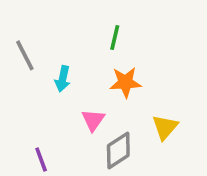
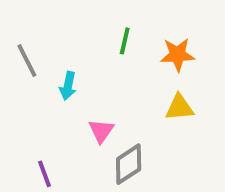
orange star: (125, 82) -> (177, 55), moved
yellow triangle: (165, 127) -> (179, 107), moved, turned 44

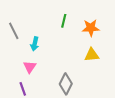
pink triangle: (101, 131) -> (30, 67), moved
gray diamond: (129, 164) -> (66, 84), turned -30

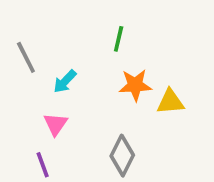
orange star: (91, 28) -> (135, 85), moved
cyan arrow: (35, 44) -> (65, 81), turned 32

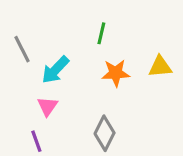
cyan arrow: (65, 81) -> (55, 70), size x1.4
yellow triangle: (170, 102) -> (160, 67), moved

